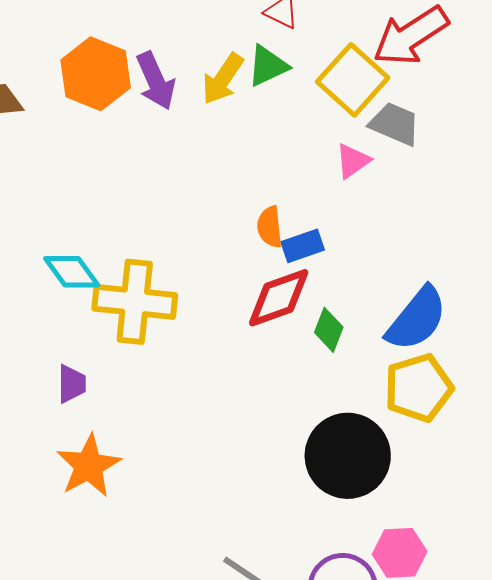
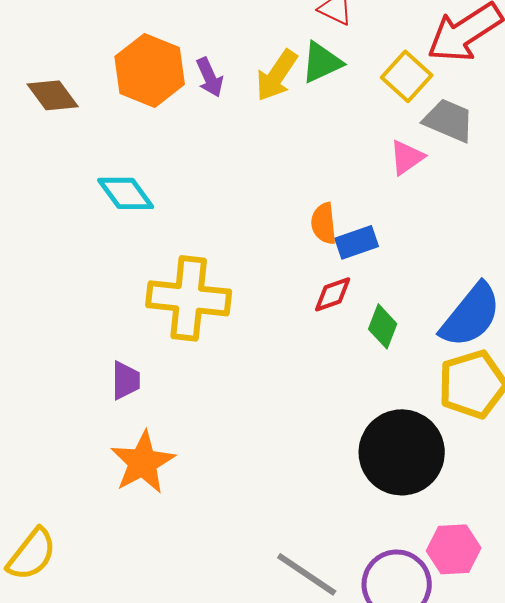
yellow square: (353, 80) -> (407, 76), size x0.7
purple arrow: (156, 81) -> (210, 77), size x0.7
cyan diamond: (72, 272) -> (126, 193), moved
red diamond: (279, 298) -> (333, 294), size x0.6

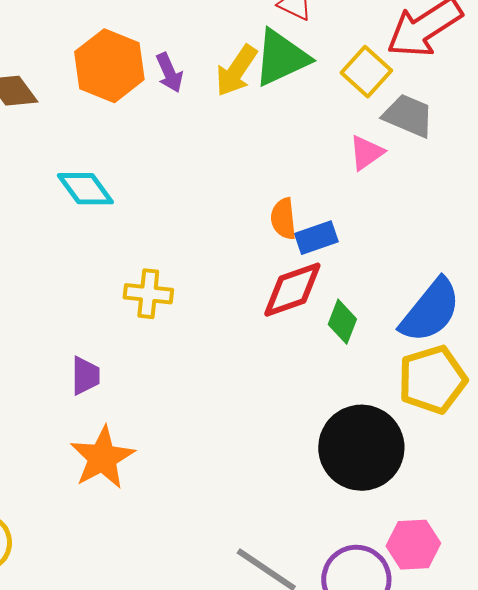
green triangle: (322, 62) -> (281, 58), size x1.4
red diamond: (333, 294) -> (292, 290), size x1.6
yellow cross: (189, 298) -> (148, 294), size x0.6

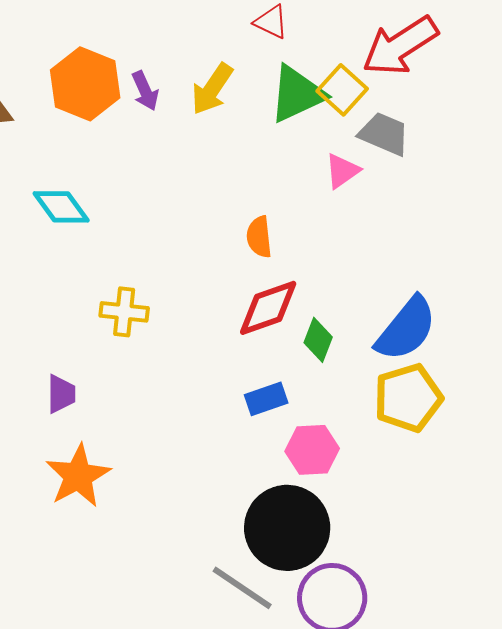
green triangle: (281, 58) -> (297, 94), moved
blue rectangle: (316, 238) -> (266, 399), moved
black circle: (361, 448) -> (287, 528), moved
pink hexagon: (413, 545) -> (312, 450), moved

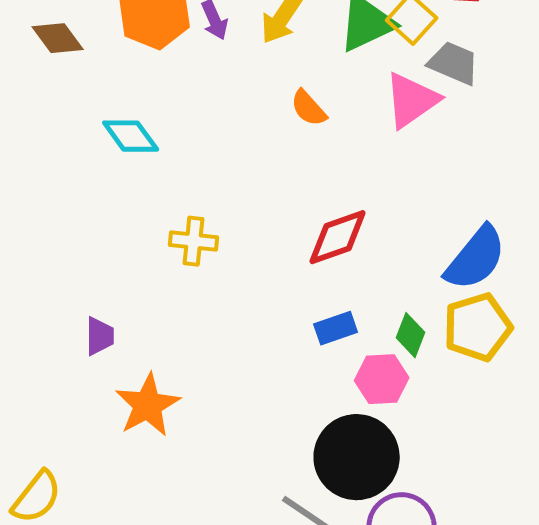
pink triangle: (342, 171) -> (412, 100), size x1.6
orange semicircle: (259, 237) -> (309, 108), moved, turned -36
green diamond: (318, 340) -> (411, 335), moved
purple trapezoid: (61, 394) -> (100, 336), moved

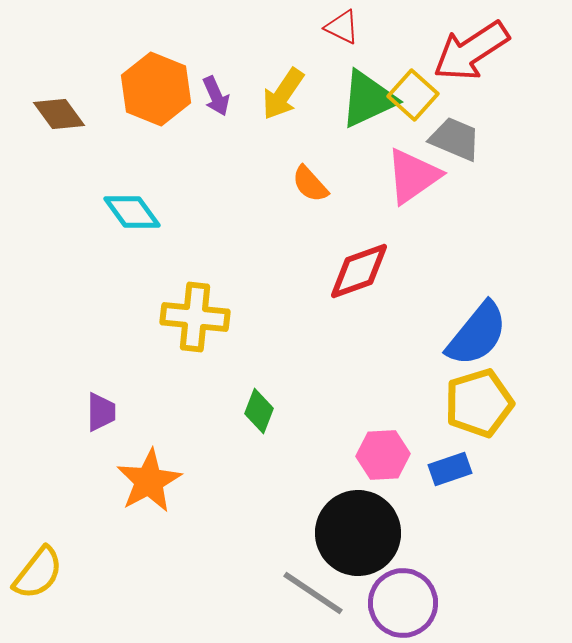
red diamond: (338, 237) -> (359, 271), moved
yellow cross: (194, 241) -> (195, 317), size x1.4
blue rectangle: (336, 328) -> (450, 469), moved
green diamond: (411, 335) -> (259, 411), moved

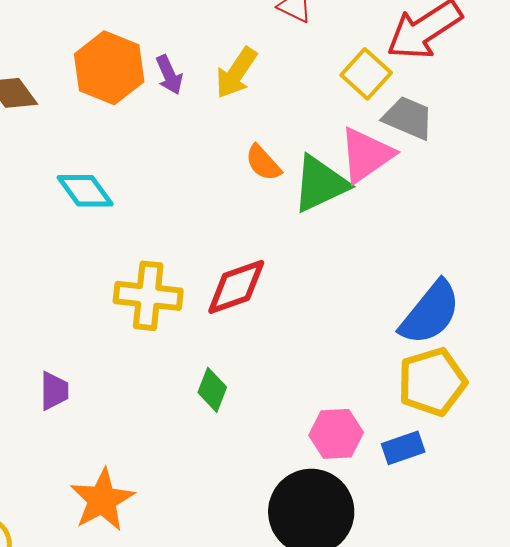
green triangle: (368, 99) -> (320, 184), moved
red diamond: (359, 271) -> (236, 287), moved
orange star: (149, 481) -> (102, 500), moved

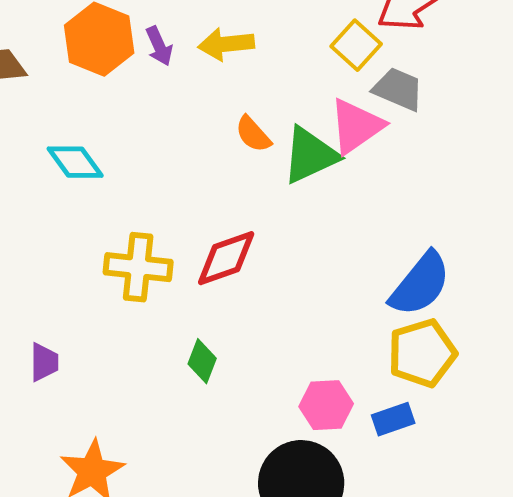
yellow arrow: (236, 73) -> (226, 44), turned 50

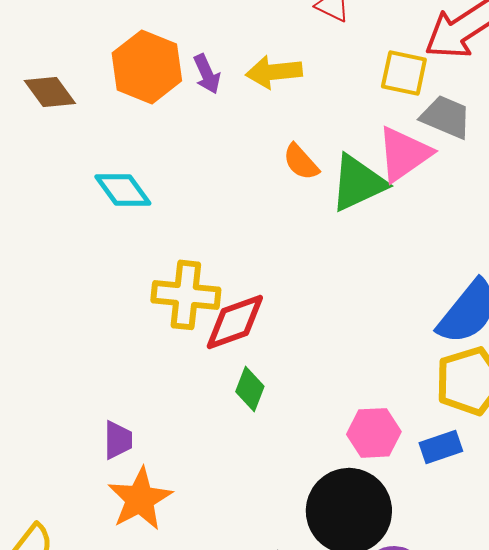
yellow square: (356, 45) -> (404, 73), turned -30
red diamond: (226, 258) -> (235, 322), moved
purple trapezoid: (44, 362) -> (118, 440), moved

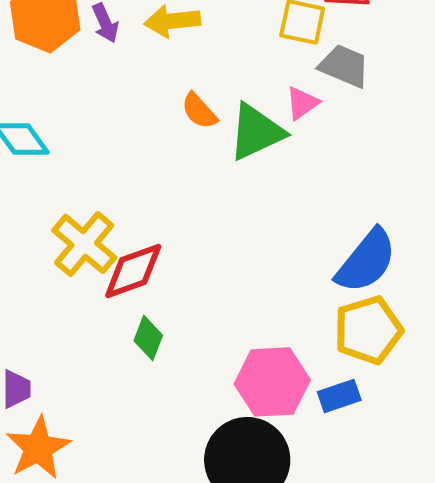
pink triangle: (404, 154) -> (302, 103), size x0.6
yellow cross: (186, 295) -> (84, 244), turned 34
pink hexagon: (374, 433) -> (272, 382), size x1.4

